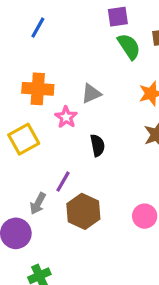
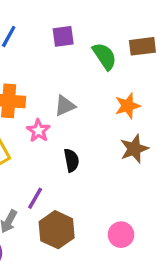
purple square: (118, 17) -> (63, 36), moved

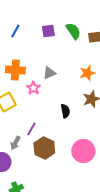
green semicircle: (104, 56) -> (73, 31), moved
black semicircle: (71, 160) -> (65, 111), moved
pink circle: (121, 235) -> (83, 151), size x1.5

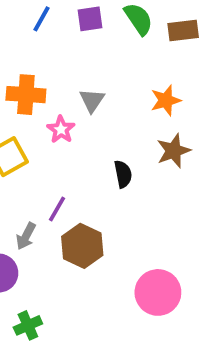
blue line: (15, 31) -> (41, 19), moved
gray triangle: (49, 73) -> (92, 100), turned -32
pink circle: (83, 151) -> (158, 292), moved

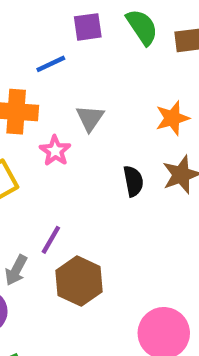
blue line: (41, 19) -> (51, 64), moved, turned 36
black semicircle: (123, 174) -> (133, 181), moved

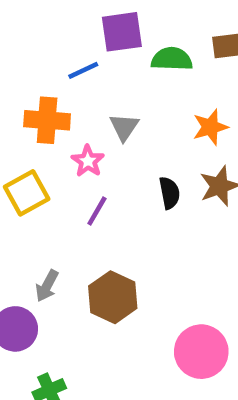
purple square: (88, 27) -> (122, 32), size x1.4
green semicircle: (142, 27) -> (172, 59), moved, turned -54
purple line: (51, 240) -> (97, 211), moved

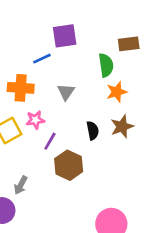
green semicircle: (172, 59) -> (106, 65), moved, turned 80
pink star: (88, 161) -> (35, 120), moved, turned 30
brown hexagon: (113, 297) -> (69, 165), moved

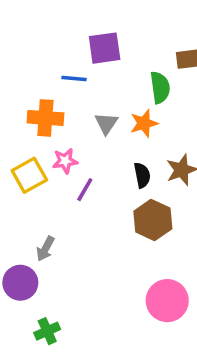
blue line: (42, 59) -> (74, 79), turned 30
orange star: (117, 92) -> (144, 123), moved
brown hexagon: (69, 165) -> (153, 220), moved

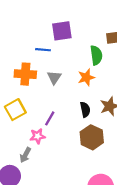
gray triangle: (106, 123) -> (54, 77), moved
pink star: (65, 161) -> (37, 136), moved

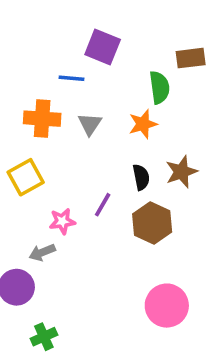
purple square: (62, 31) -> (103, 47), turned 30
purple line: (50, 118) -> (103, 205), moved
gray arrow: (25, 155) -> (42, 252), turned 40

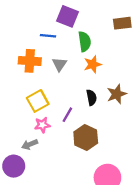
green semicircle: (159, 87) -> (85, 41), moved
yellow square: (26, 177) -> (38, 101), moved
brown hexagon: (152, 223) -> (86, 138), moved

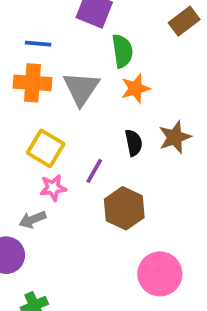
brown rectangle: (122, 23) -> (184, 21), turned -30
blue line: (48, 36) -> (38, 44), moved
gray triangle: (59, 64) -> (81, 88), size x1.5
yellow square: (38, 101) -> (46, 148), turned -30

